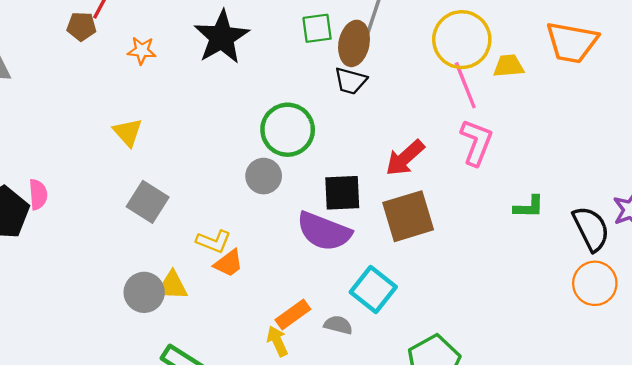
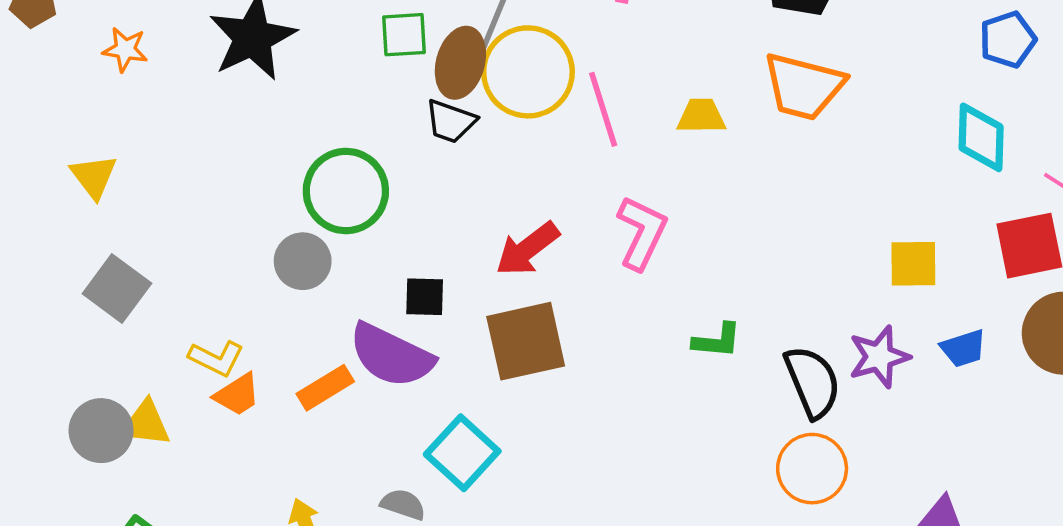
yellow circle: (462, 40) -> (528, 72), moved
pink line: (465, 85) -> (603, 109), moved
black square: (342, 193) -> (425, 297), size x0.7
orange rectangle: (293, 315) -> (325, 388), moved

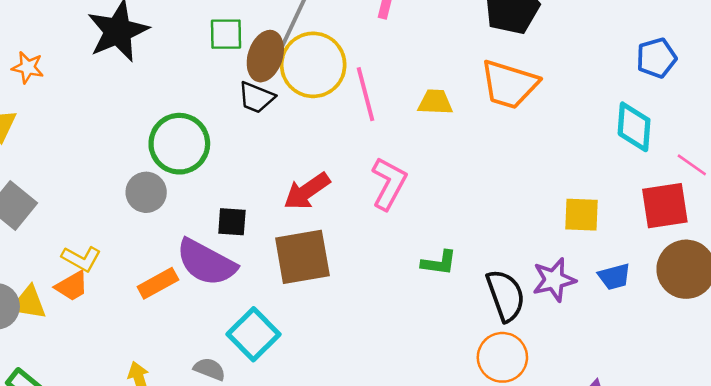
orange star: (125, 49) -> (28, 67), moved
orange trapezoid: (237, 395) -> (72, 286), moved

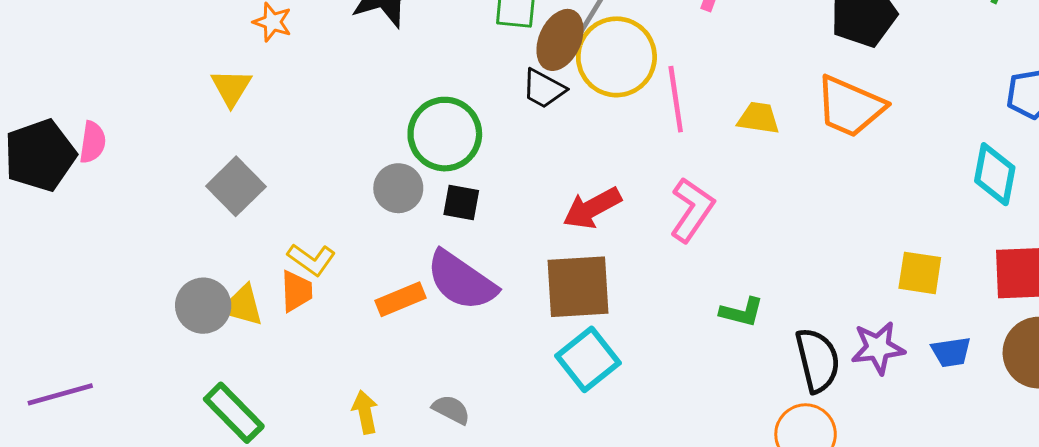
black square: (232, 222) -> (461, 203), moved
orange trapezoid: (72, 286) -> (296, 291), turned -69
cyan square: (253, 334) -> (588, 359), moved

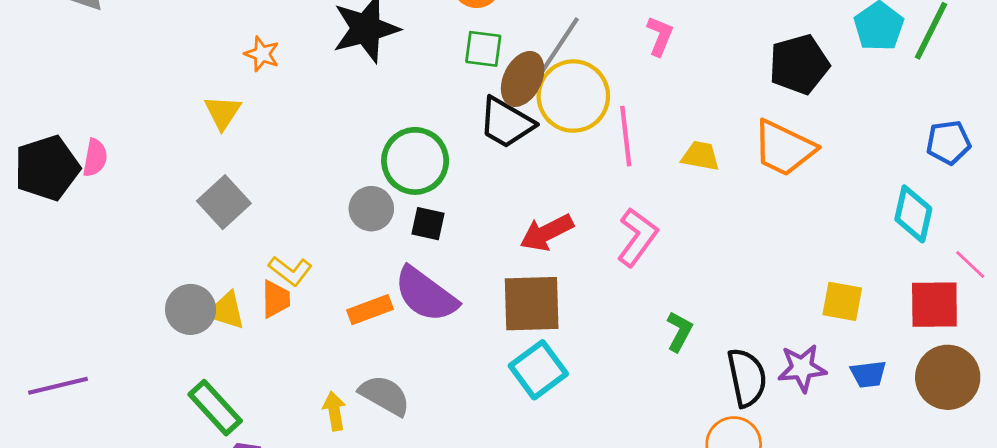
black trapezoid: (544, 89) -> (506, 123), size x1.4
green L-shape: (742, 312) -> (679, 332), turned -78
gray semicircle: (451, 410) -> (385, 395), moved, size x1.5

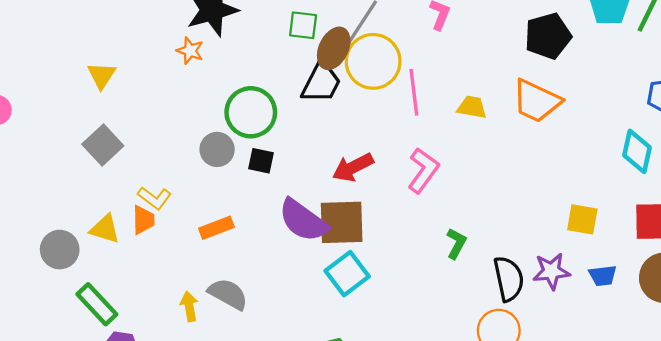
orange star: (262, 54) -> (190, 51), moved
black trapezoid: (506, 123) -> (321, 82), turned -93
purple semicircle: (426, 295) -> (303, 220), moved
gray circle: (191, 309) -> (60, 250), moved

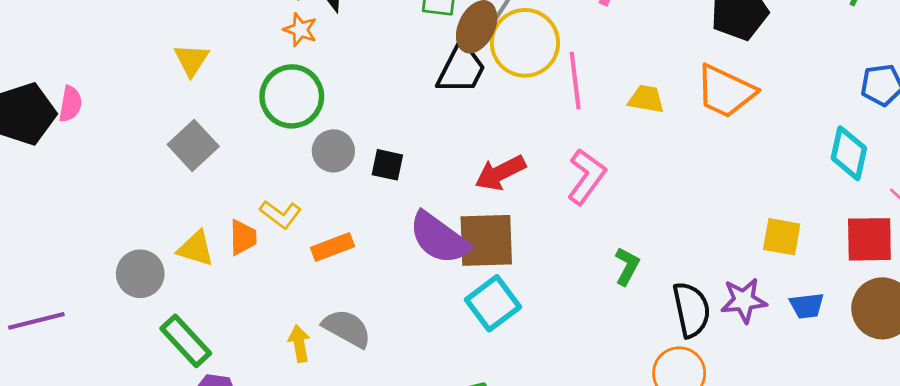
green circle: (251, 112) -> (292, 96), moved
yellow L-shape: (155, 198) -> (281, 214), moved

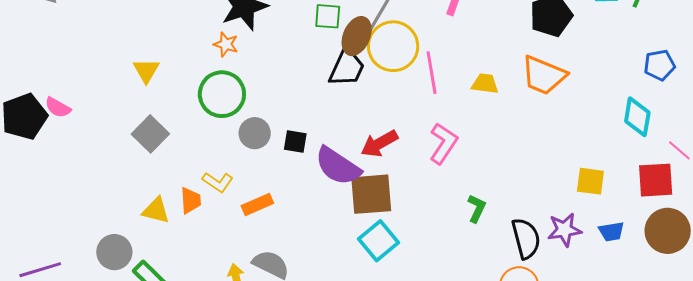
pink semicircle: (70, 104) -> (58, 107), turned 112
purple semicircle: (439, 238) -> (338, 166), moved
gray circle: (140, 274) -> (114, 252), moved

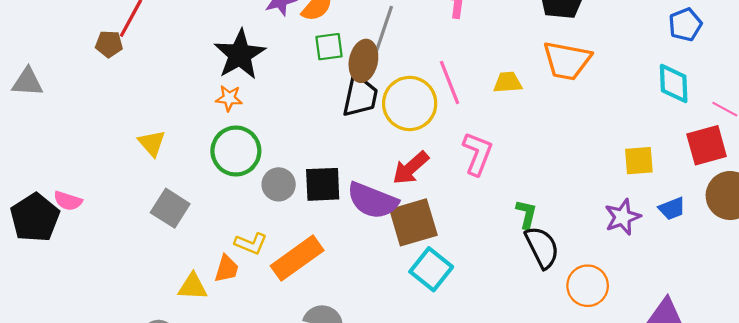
yellow circle: (393, 46) -> (410, 103), moved
black square: (295, 142) -> (323, 184), size x1.5
orange trapezoid: (191, 200) -> (227, 269), turned 32
orange rectangle: (257, 204) -> (297, 258), size x1.6
black semicircle: (526, 238) -> (542, 247), moved

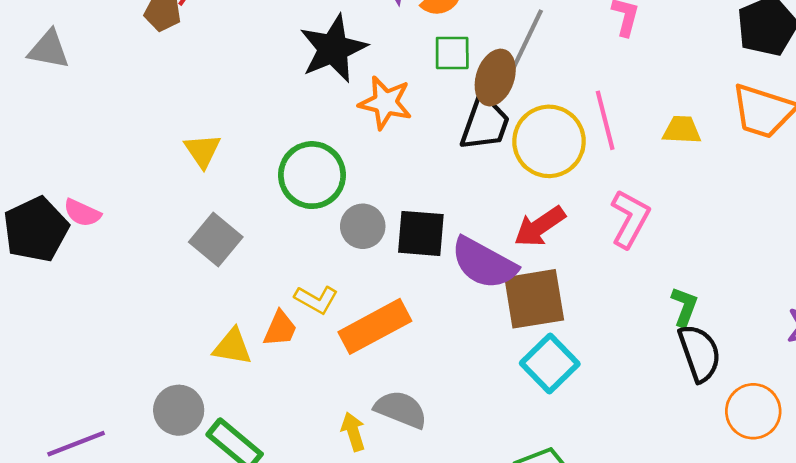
orange star: (229, 98) -> (385, 103), moved, size x1.5

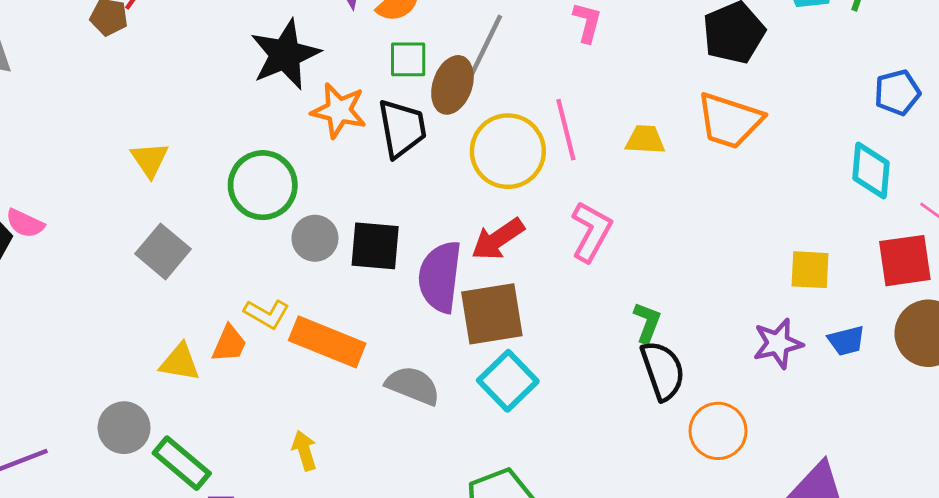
black trapezoid: (485, 123) -> (402, 128), moved, turned -30
purple semicircle: (484, 263) -> (440, 277), turned 68
orange rectangle: (375, 326) -> (327, 342), turned 50
gray semicircle: (401, 409) -> (413, 386), moved

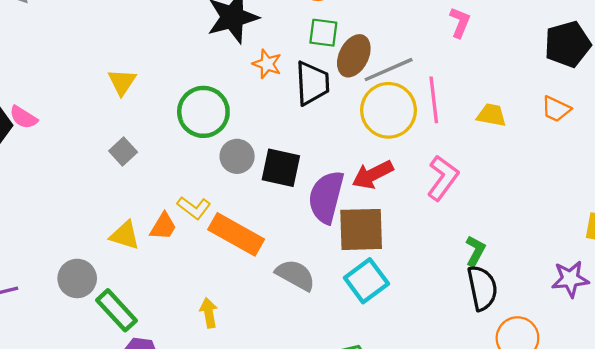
gray line: (485, 46) -> (389, 70), moved, turned 33
orange star: (339, 111) -> (267, 64), size x0.7
orange trapezoid: (730, 121) -> (556, 109), size x0.6
gray square: (163, 251) -> (123, 151), size x0.7

